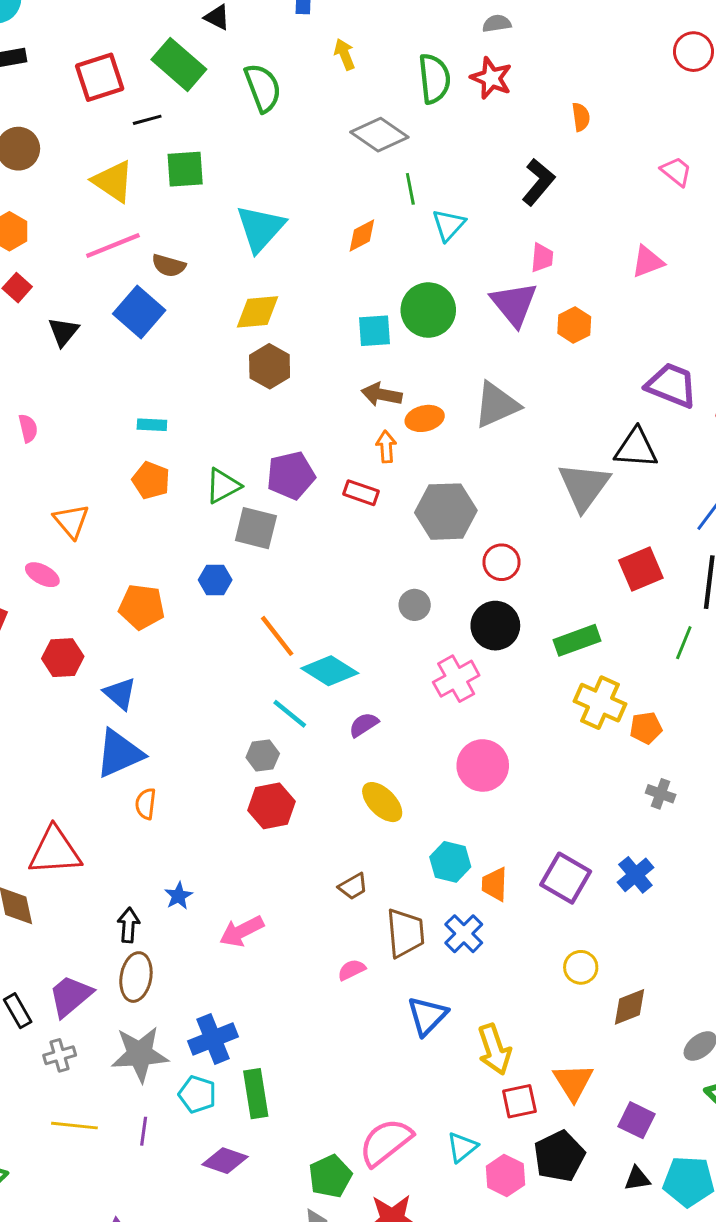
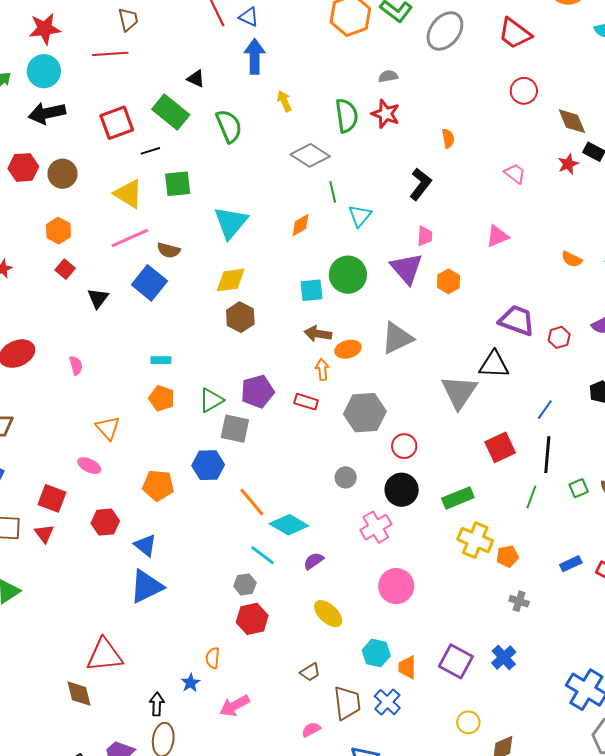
blue hexagon: (215, 580) -> (208, 465), size x1.4
orange semicircle: (146, 804) -> (213, 658), moved

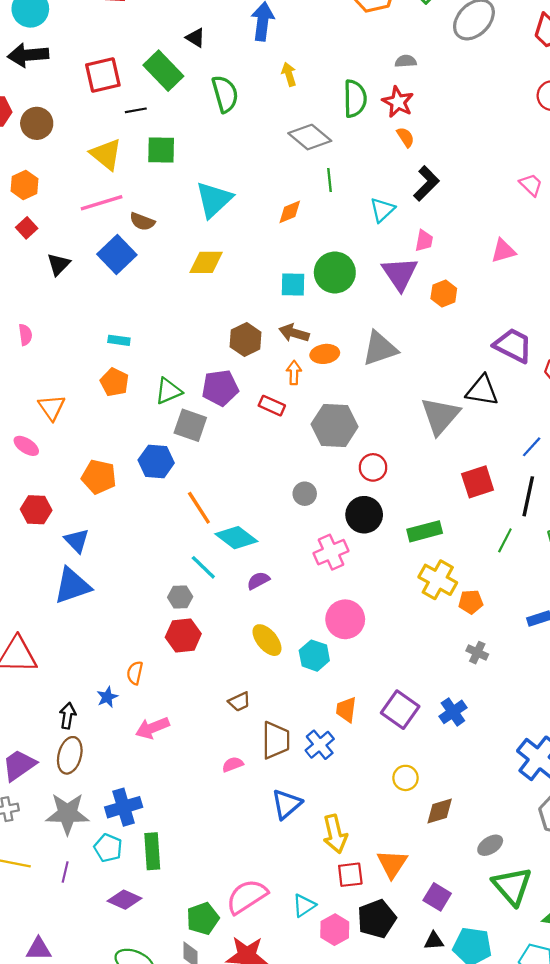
orange semicircle: (448, 138) -> (406, 137), moved, turned -30
cyan triangle: (360, 216) -> (382, 210), moved
brown hexagon: (240, 317) -> (246, 339), moved
cyan hexagon: (376, 653) -> (314, 656), moved

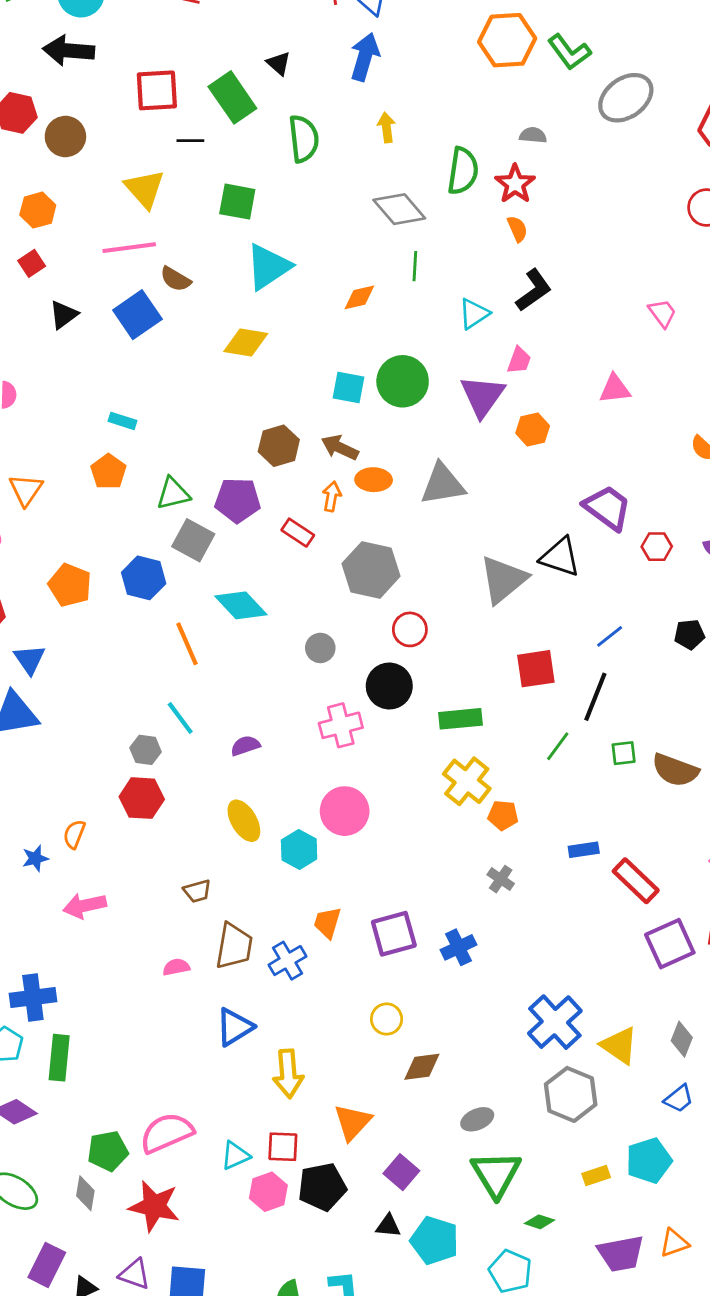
green square: (161, 150) -> (237, 202), moved
cyan diamond: (236, 538) -> (241, 605), moved
purple square: (400, 710) -> (394, 934), turned 30
red square: (350, 875) -> (283, 1147), moved

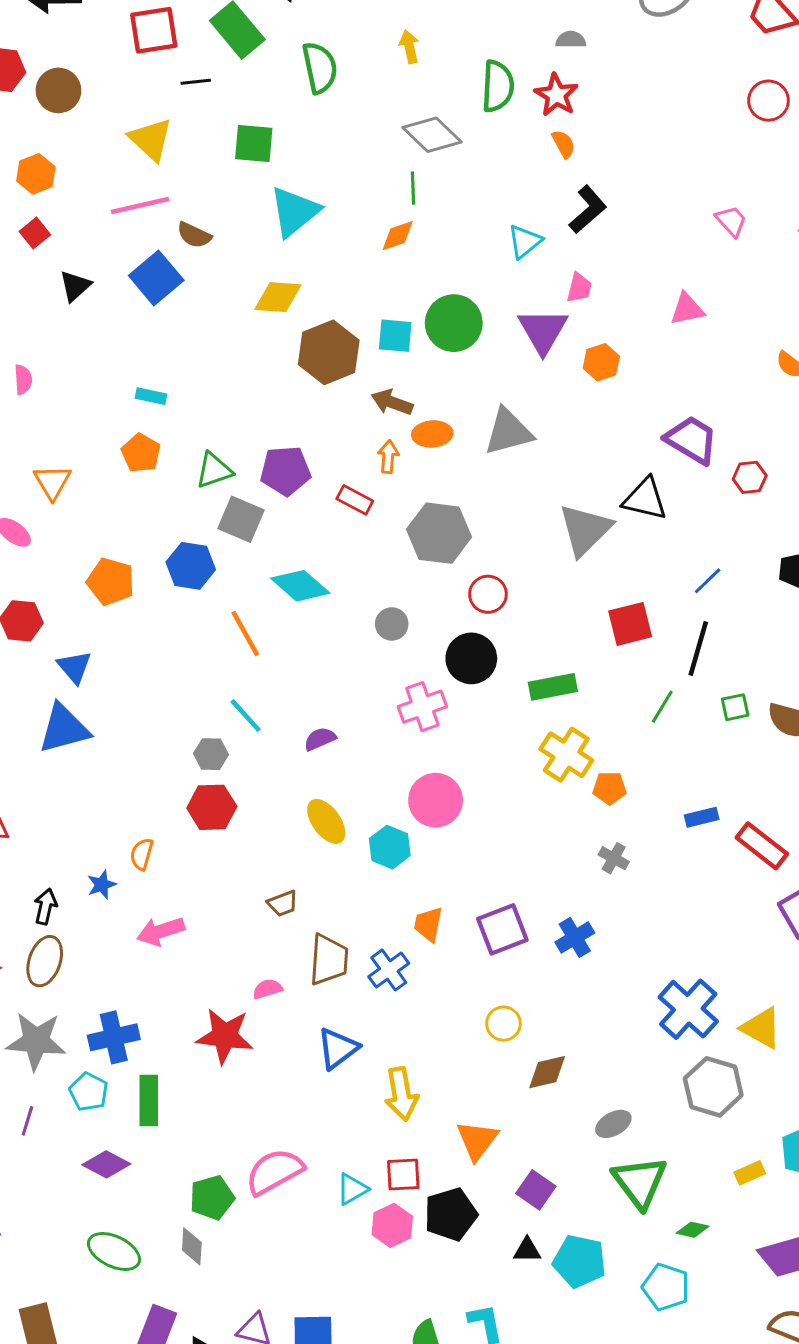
green line: (415, 266) -> (413, 188), moved
brown hexagon: (279, 446) -> (329, 352), moved, size x1.4
red star: (154, 1206) -> (225, 1036), moved

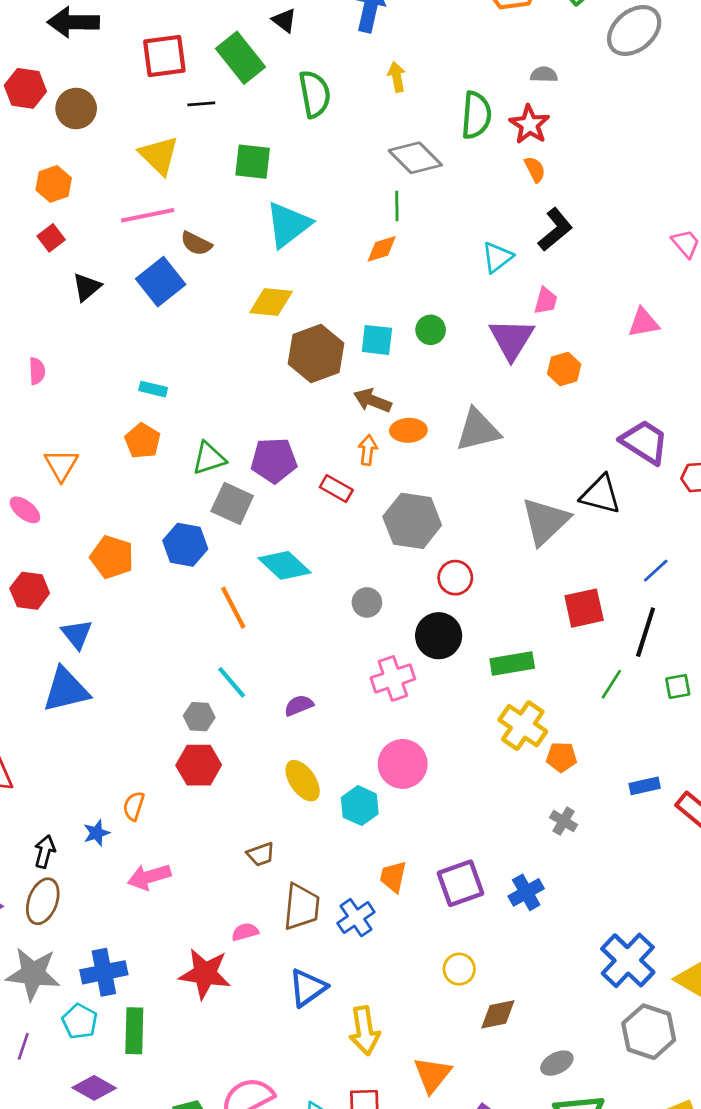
green circle: (454, 323) -> (431, 330), size x0.6

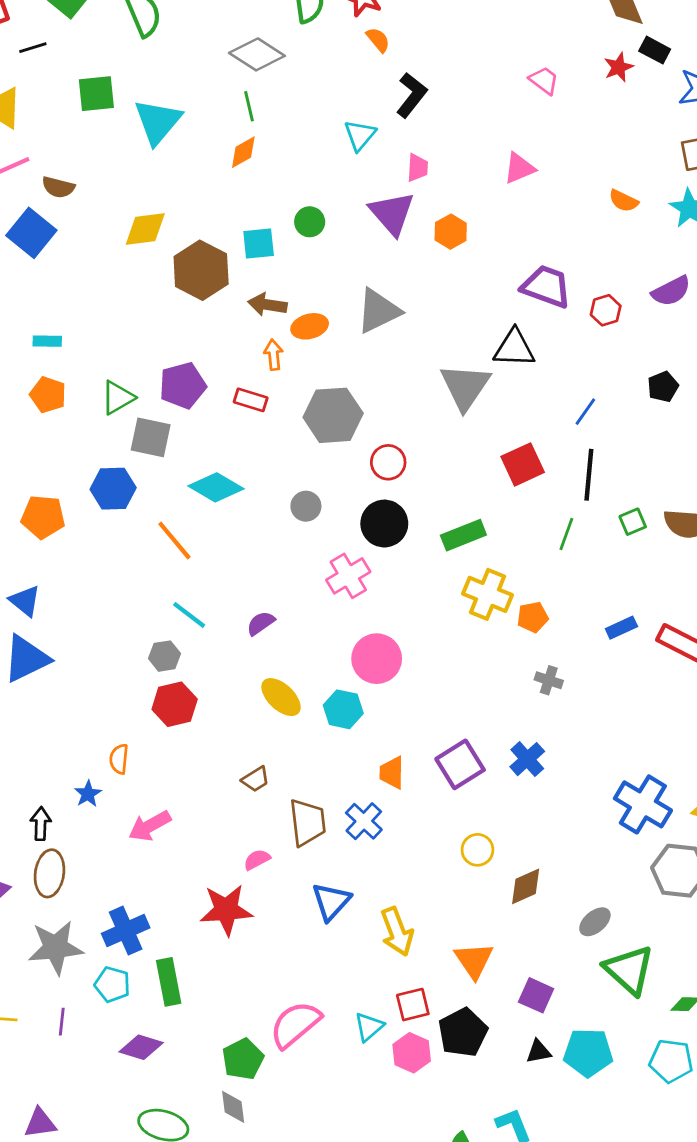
cyan triangle: (288, 225) -> (158, 122), moved

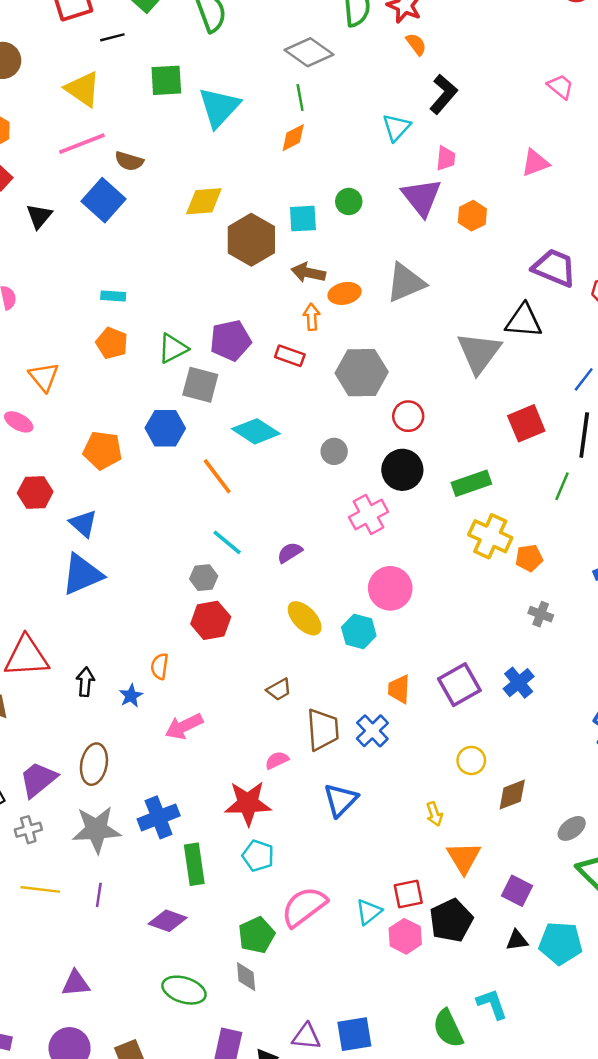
black arrow: (41, 824) -> (85, 682), moved
yellow arrow: (397, 932) -> (434, 814), moved, size x0.6
cyan pentagon: (112, 984) -> (258, 856), moved

